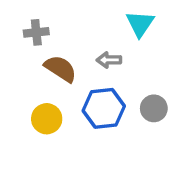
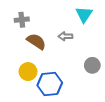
blue hexagon: (104, 108) -> (50, 84), moved

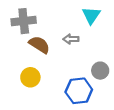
gray cross: (22, 20) -> (24, 21), size x1.5
blue hexagon: (50, 84) -> (79, 91), moved

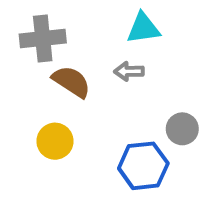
cyan triangle: (91, 15) -> (143, 28), moved, turned 48

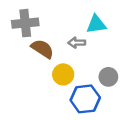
cyan triangle: (143, 28) -> (96, 24), moved
yellow circle: (55, 141) -> (63, 74), moved

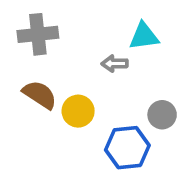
brown semicircle: (42, 49) -> (40, 95), moved
yellow circle: (63, 74) -> (78, 111), moved

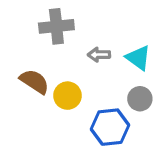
gray cross: (38, 34) -> (56, 26), moved
cyan triangle: (144, 36) -> (138, 58), moved, turned 44

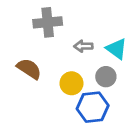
yellow circle: (67, 96) -> (71, 83), moved
gray circle: (140, 99) -> (106, 77), moved

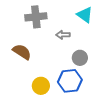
cyan triangle: (116, 49) -> (85, 15), moved
yellow circle: (71, 83) -> (41, 86), moved

